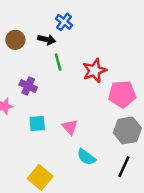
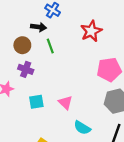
brown circle: (15, 40) -> (22, 45), moved
red star: (94, 71) -> (91, 31), moved

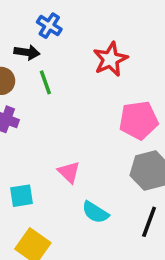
cyan square: (36, 102) -> (22, 196), moved

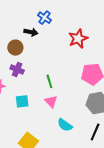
green line: (45, 82) -> (49, 81), moved
cyan square: (22, 196) -> (22, 101), moved

